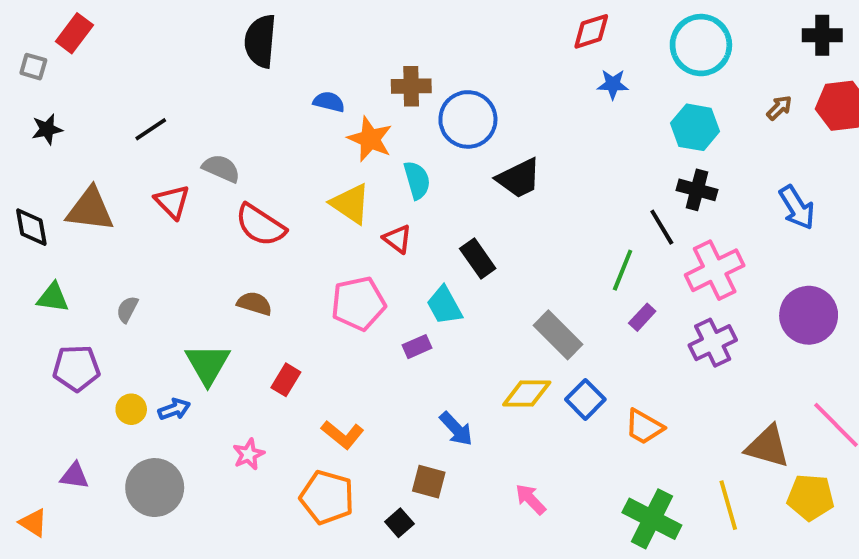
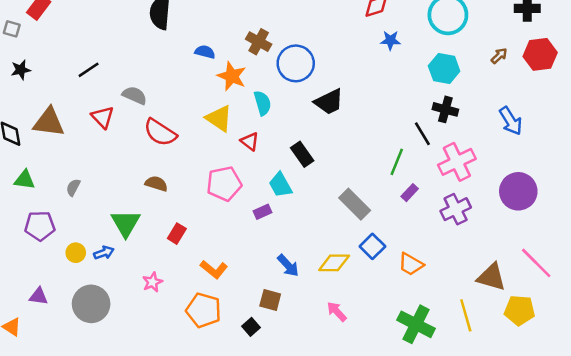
brown cross: (411, 86) -> (259, 42), turned 30
yellow diamond: (527, 394) -> (334, 263), moved

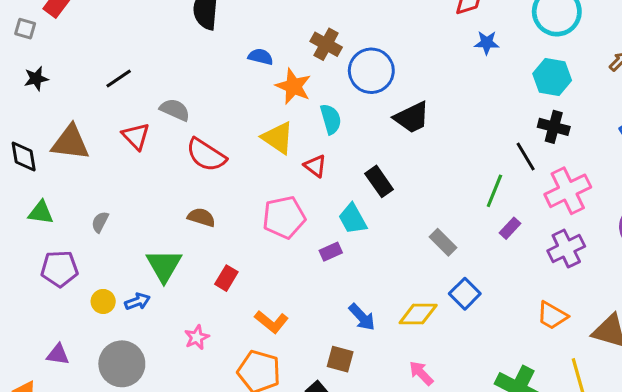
gray rectangle: (355, 204) -> (443, 242), size x0.7
orange trapezoid: (411, 264) -> (552, 316), moved

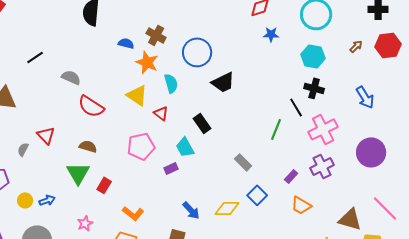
brown cross: (326, 44) -> (156, 35), moved
red triangle: (136, 136) -> (46, 135), moved
purple rectangle: (510, 228) -> (291, 176), moved
green triangle: (164, 266) -> (78, 173), moved
orange trapezoid: (552, 316) -> (301, 205), moved

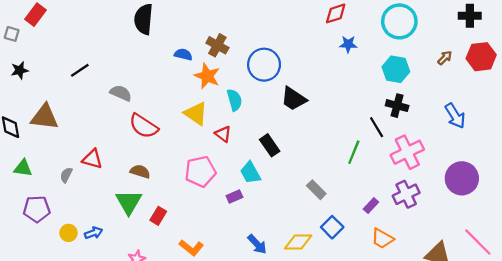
black trapezoid: (223, 82) -> (294, 99), turned 60
red triangle: (46, 135) -> (92, 159), turned -30

